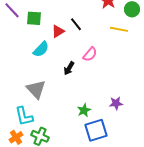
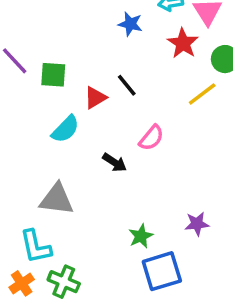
yellow line: (119, 29) -> (202, 94), turned -48
black arrow: (69, 68) -> (115, 162), turned -88
gray triangle: (36, 89) -> (57, 199), turned -40

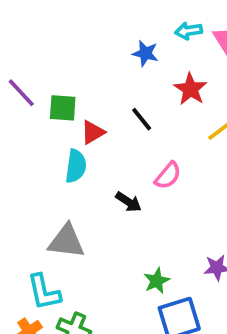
red star: (183, 43) -> (190, 89), moved
red triangle: (95, 98) -> (93, 132), moved
cyan semicircle: (65, 129) -> (76, 166), turned -36

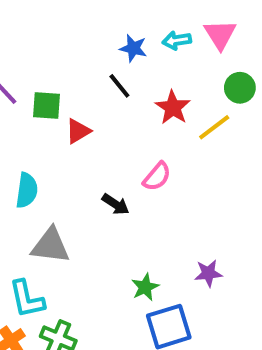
cyan arrow: (189, 31) -> (177, 40), moved
red star: (190, 89) -> (173, 107), moved
black line: (142, 119) -> (119, 86), moved
cyan semicircle: (76, 166) -> (27, 190), moved

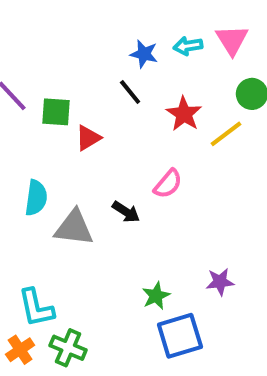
gray triangle: (50, 246) -> (74, 228), moved

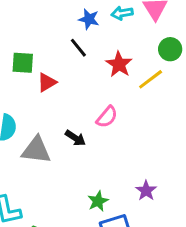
purple star: (220, 282) -> (146, 191), turned -30

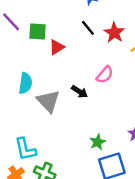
black line: (78, 48) -> (88, 28), moved
gray triangle: (36, 150) -> (48, 101), turned 40

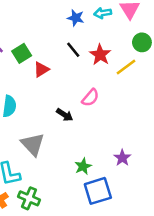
green square: (37, 31) -> (22, 53), turned -36
gray triangle: (48, 101) -> (33, 144), moved

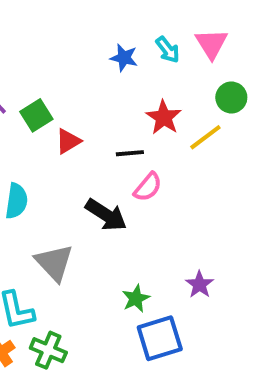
cyan arrow: (103, 13) -> (168, 50), turned -119
black line: (73, 50) -> (130, 153), moved, turned -56
black arrow: (65, 115) -> (106, 215), size x1.5

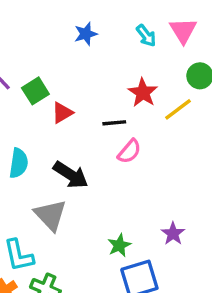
blue star: (124, 58) -> (86, 34), moved, turned -30
black arrow: (106, 215) -> (71, 175), moved

